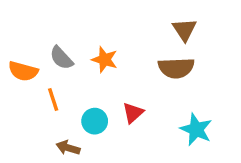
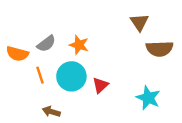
gray semicircle: (61, 58) -> (46, 44), turned -84
brown semicircle: (176, 68) -> (160, 49), moved
cyan circle: (95, 121) -> (71, 76), moved, size x1.5

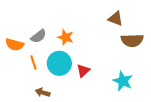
brown triangle: (139, 22) -> (116, 19), turned -35

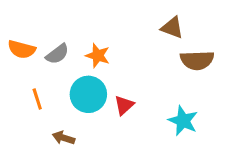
orange semicircle: (15, 45) -> (22, 49), moved
orange line: (33, 62) -> (37, 99), moved

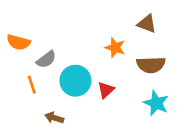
gray semicircle: (57, 54) -> (46, 59), moved
orange star: (98, 56) -> (115, 48), moved
brown semicircle: (197, 60) -> (151, 65), moved

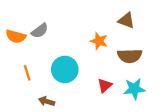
gray semicircle: (46, 59) -> (40, 31), moved
red triangle: (106, 90) -> (105, 85), moved
cyan star: (156, 103) -> (134, 89), turned -30

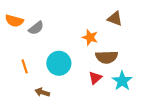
orange semicircle: (16, 36) -> (14, 21), moved
brown semicircle: (130, 56) -> (107, 57), moved
cyan star: (134, 89) -> (122, 81), turned -30

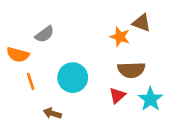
orange semicircle: (14, 21) -> (18, 55), moved
orange star: (90, 37) -> (120, 37), moved

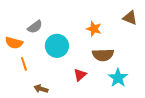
brown triangle: (142, 23) -> (130, 18), moved
cyan circle: (73, 78) -> (57, 46), moved
red triangle: (117, 95) -> (80, 75), moved

